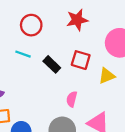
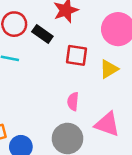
black rectangle: (52, 64) -> (42, 34), moved

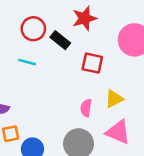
yellow triangle: (109, 69) -> (114, 99), moved

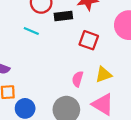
black rectangle: (60, 40) -> (63, 16), turned -54

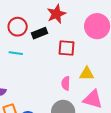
yellow triangle: (104, 75) -> (87, 74), turned 35

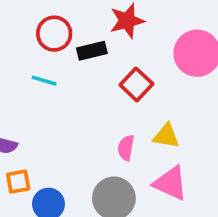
red square: (66, 48) -> (136, 84), turned 30

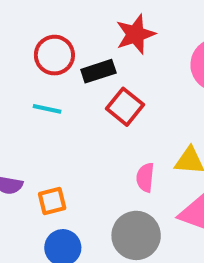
red square: (136, 84) -> (125, 107), moved
orange square: (18, 182) -> (52, 201), moved

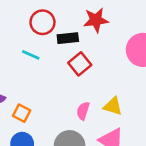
orange square: (52, 201) -> (22, 113), turned 30

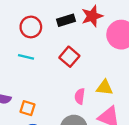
red star: (96, 20) -> (92, 16), moved
black rectangle: (68, 38) -> (66, 20), moved

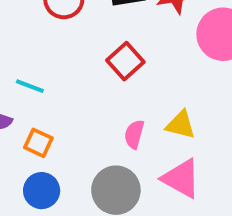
cyan line: (26, 57) -> (30, 86), moved

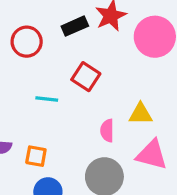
cyan line: (30, 86) -> (47, 99), moved

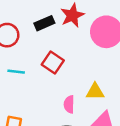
cyan line: (47, 99) -> (16, 72), moved

